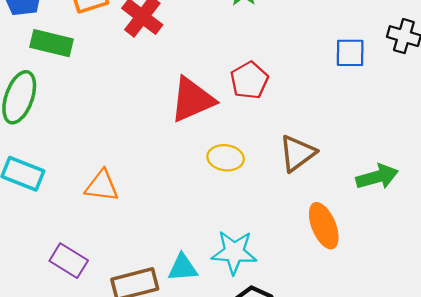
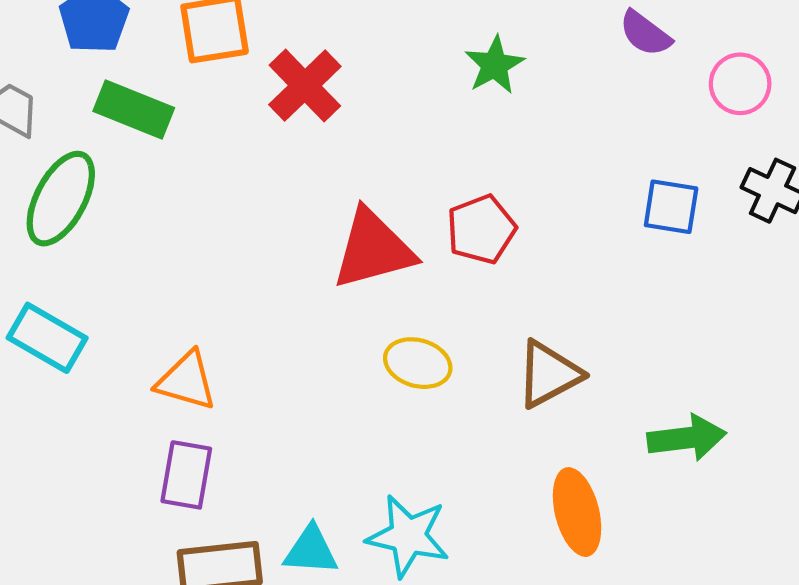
purple rectangle: (69, 261) -> (186, 475), moved, turned 60

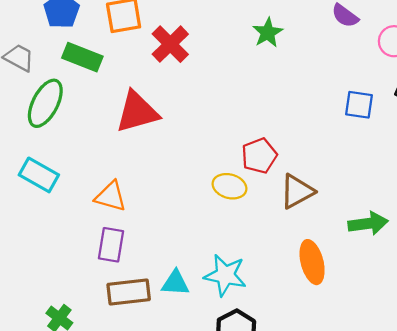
red pentagon: (481, 229) -> (259, 156), moved
red triangle: (373, 249) -> (137, 112), moved

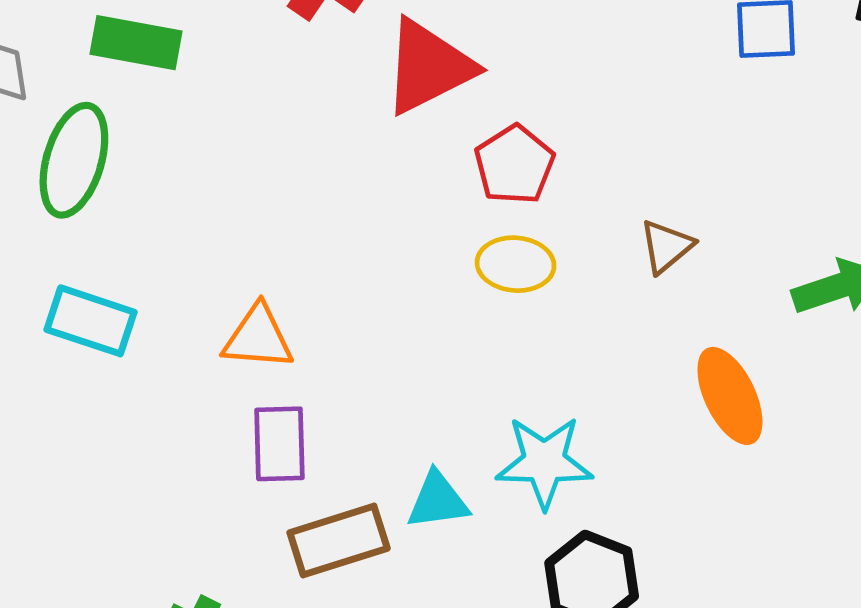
red triangle: (137, 112) -> (428, 67), moved
red pentagon: (259, 156) -> (514, 165), moved
brown triangle: (297, 191) -> (666, 246), size x0.7

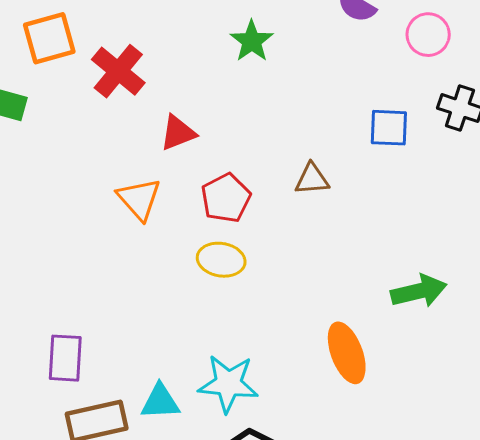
red triangle: (428, 67) -> (178, 133), size x0.6
brown triangle: (666, 246) -> (312, 179), moved, turned 30
orange triangle: (258, 337) -> (139, 199), moved, turned 39

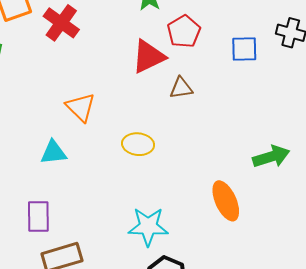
red triangle: (178, 133) -> (148, 56), moved, size x1.4
brown triangle: (312, 179) -> (181, 88), moved
red pentagon: (226, 198) -> (184, 31), moved
cyan triangle: (160, 402) -> (53, 152), moved

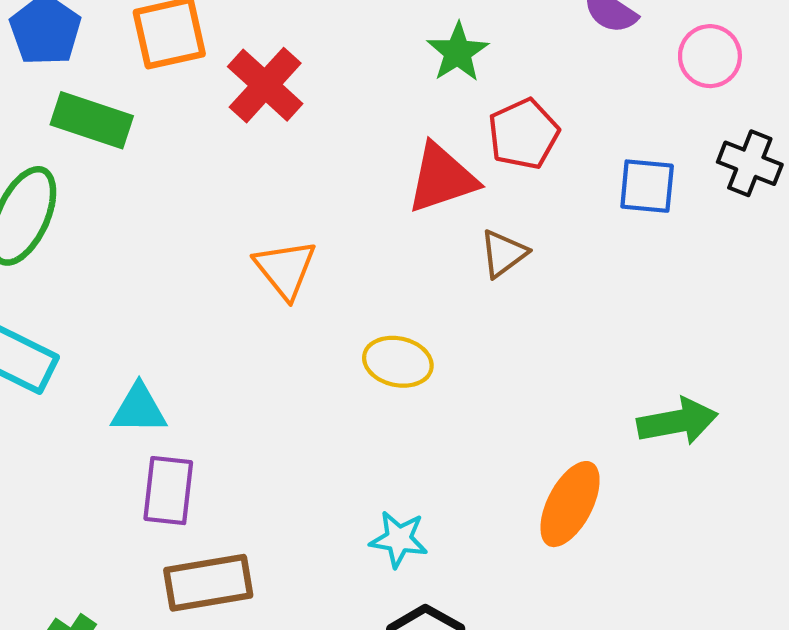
brown triangle: (181, 88) -> (503, 253), turned -35
cyan triangle: (53, 152) -> (139, 409), moved
orange ellipse: (226, 201) -> (570, 504), turned 45
cyan star: (148, 227) -> (399, 539), size x0.7

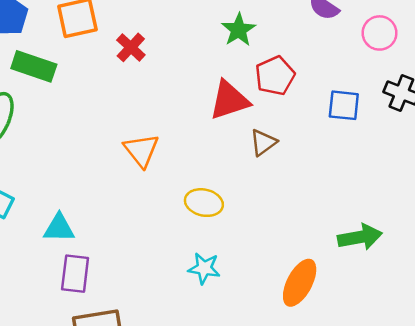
red cross: (265, 85) -> (131, 47), size x0.7
cyan star: (399, 539) -> (204, 268), moved

